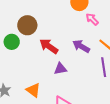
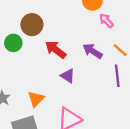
purple triangle: (60, 69) -> (68, 76), turned 40
orange triangle: (33, 90) -> (36, 99), turned 35

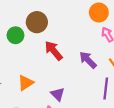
purple triangle: (68, 76) -> (58, 94), moved
orange triangle: (36, 99) -> (26, 83), moved

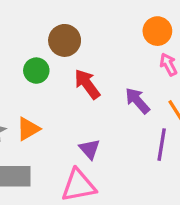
green circle: (15, 35) -> (36, 71), moved
orange triangle: (26, 83) -> (28, 129), moved

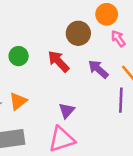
brown circle: (65, 40) -> (78, 33), moved
purple triangle: (90, 149) -> (67, 111), turned 30

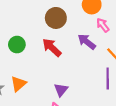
brown circle: (78, 33) -> (56, 18), moved
purple arrow: (98, 69) -> (87, 42), moved

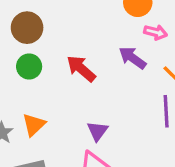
brown circle: (56, 18) -> (27, 28), moved
pink arrow: (103, 25) -> (156, 32), turned 144

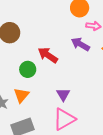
green circle: (29, 66) -> (28, 69), moved

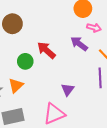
purple triangle: (63, 94) -> (68, 90), moved

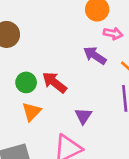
red arrow: (46, 50) -> (54, 82), moved
orange triangle: (16, 85) -> (32, 112), moved

